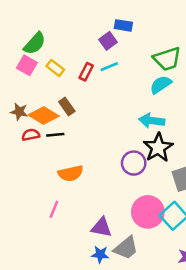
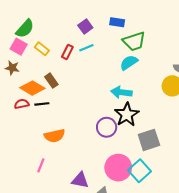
blue rectangle: (123, 25) -> (117, 22), moved
brown star: (19, 112) -> (12, 68), moved

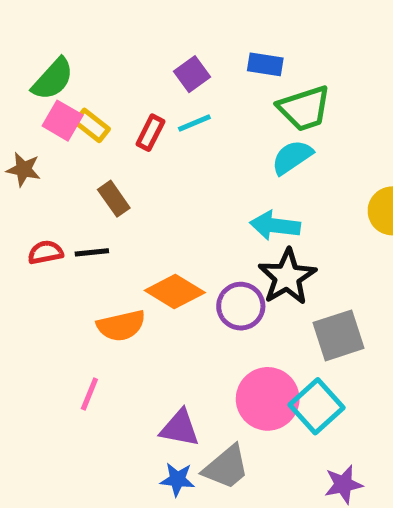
pink square: (19, 47) -> (63, 121), moved
orange diamond: (32, 88) -> (175, 291), moved

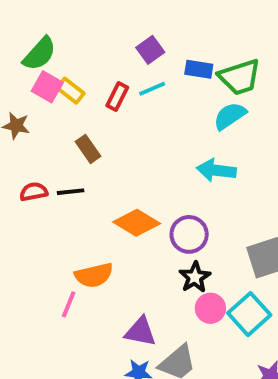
blue rectangle: (265, 64) -> (199, 69), moved
black star: (287, 277) -> (195, 277), moved, size x0.7
orange semicircle: (121, 326) -> (94, 275), moved
pink circle: (268, 399) -> (210, 308), size x0.6

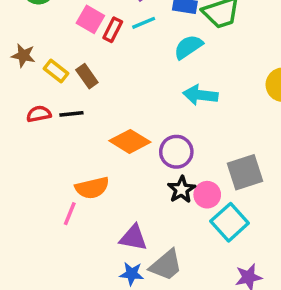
pink square: (47, 87) -> (90, 19), moved
yellow rectangle: (71, 91) -> (56, 71), moved
cyan semicircle: (230, 116) -> (188, 47), moved
pink circle: (210, 308) -> (207, 195), moved

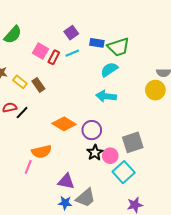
cyan semicircle: (188, 47) -> (109, 70), moved
black line: (71, 114) -> (22, 113), moved, turned -40

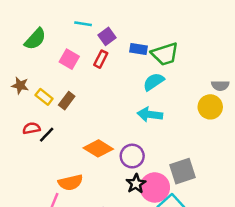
cyan line: (72, 53) -> (83, 24), moved, turned 32
red rectangle: (54, 57) -> (101, 59), moved
brown rectangle: (38, 85) -> (67, 101), turned 72
pink circle: (110, 156) -> (155, 187), size x1.5

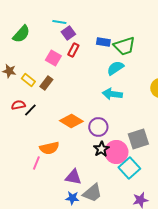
purple square: (107, 36) -> (68, 33), moved
pink square: (69, 59) -> (53, 58), moved

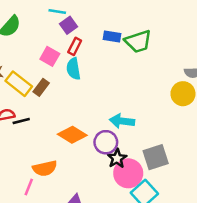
cyan semicircle: (115, 68) -> (73, 69), moved, turned -66
yellow rectangle: (28, 80) -> (19, 84), size x1.5
cyan arrow: (112, 94) -> (122, 121), moved
black line: (30, 110) -> (21, 121), turned 32
black star: (101, 149) -> (117, 158), moved

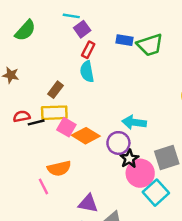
pink square: (50, 56) -> (66, 127), moved
yellow rectangle: (19, 84) -> (54, 113), moved, turned -40
pink line: (29, 187) -> (43, 186), turned -49

